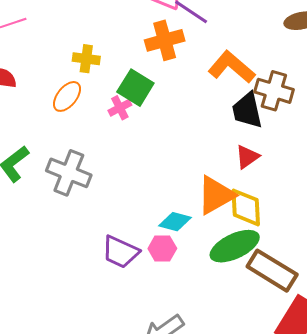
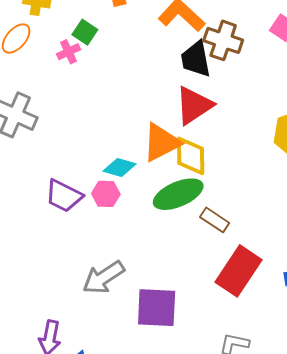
green square: (135, 88) -> (85, 32), size x0.7
red triangle: (247, 157) -> (194, 105), size x1.6
brown rectangle: (272, 271) -> (215, 220), size x0.6

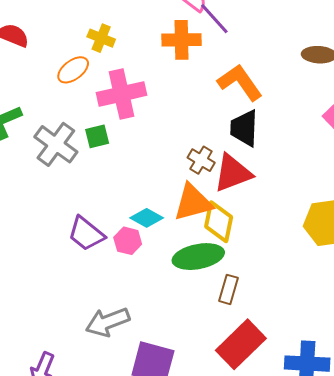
green square: (85, 32) -> (97, 136), moved, turned 30
brown cross: (223, 40) -> (201, 160), moved, size x0.7
pink cross: (69, 52) -> (122, 94), size x2.0
brown rectangle: (215, 220) -> (228, 289), turned 60

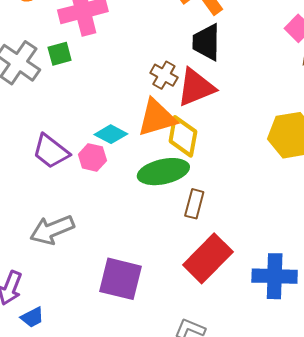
gray arrow: (108, 322) -> (52, 230), moved

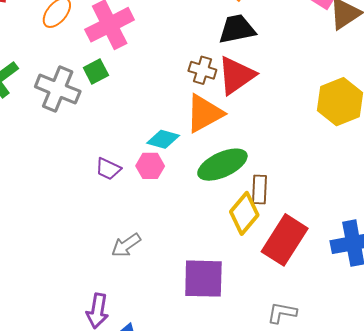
black trapezoid: (206, 42) -> (237, 29), turned 90
yellow diamond: (183, 136) -> (244, 213), moved, turned 42
purple trapezoid: (51, 151) -> (108, 169), size x0.7
gray arrow: (52, 230) -> (126, 245), size x0.7

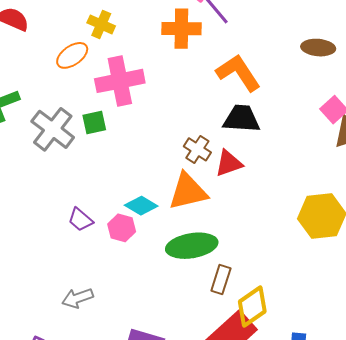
red triangle: (236, 75) -> (229, 163), size x0.7
yellow diamond: (244, 213) -> (252, 307), moved

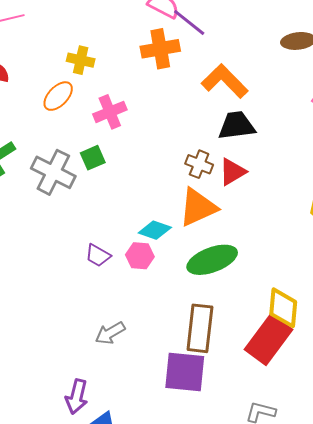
pink cross: (120, 81) -> (110, 112), size x0.7
brown rectangle: (221, 280) -> (200, 328), moved, size x1.6
yellow diamond: (252, 307) -> (283, 308), turned -39

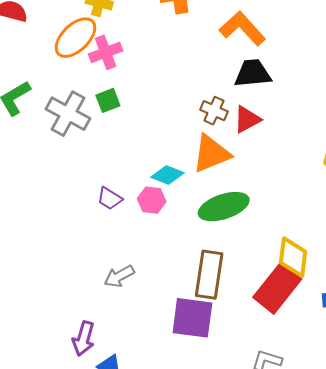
orange ellipse: (58, 96) -> (75, 38), size x1.4
pink cross: (110, 112) -> (106, 52), moved

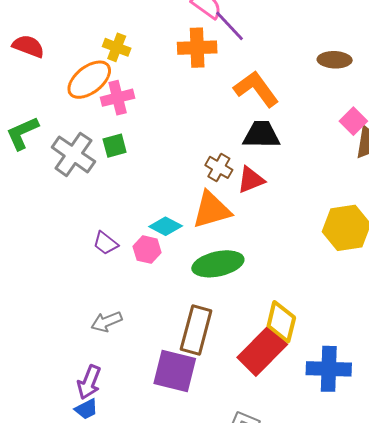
purple arrow: (84, 339) -> (89, 382), moved

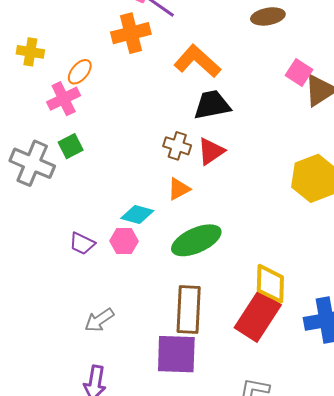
yellow cross: (117, 47) -> (30, 52), moved
orange ellipse: (89, 80) -> (80, 72), moved, size x0.6
orange triangle: (211, 210) -> (179, 189), size x0.6

